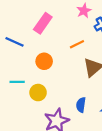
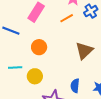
orange line: (77, 44) -> (67, 18), moved

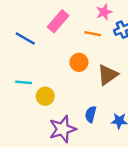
orange line: (67, 18) -> (93, 34), turned 32
orange circle: (39, 47) -> (79, 62), moved

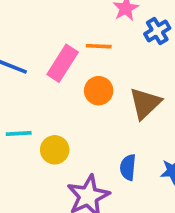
pink rectangle: (58, 21) -> (63, 63), moved
orange line: (93, 34) -> (99, 46), moved

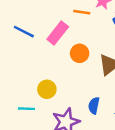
orange line: (99, 46) -> (82, 12), moved
cyan line: (19, 134) -> (26, 109), moved

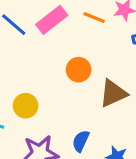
pink rectangle: (58, 33) -> (52, 20), moved

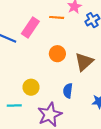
blue semicircle: (81, 141) -> (68, 91), moved

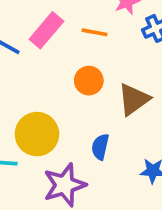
orange line: (57, 17) -> (95, 32), moved
yellow circle: (31, 87) -> (37, 134), size x1.5

